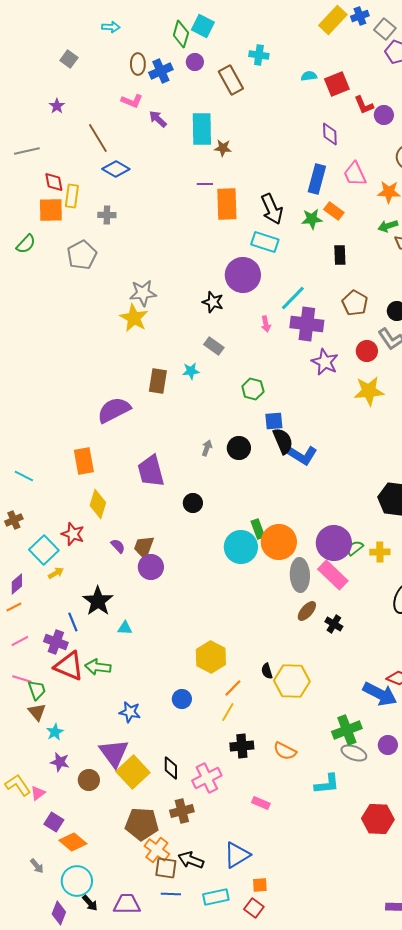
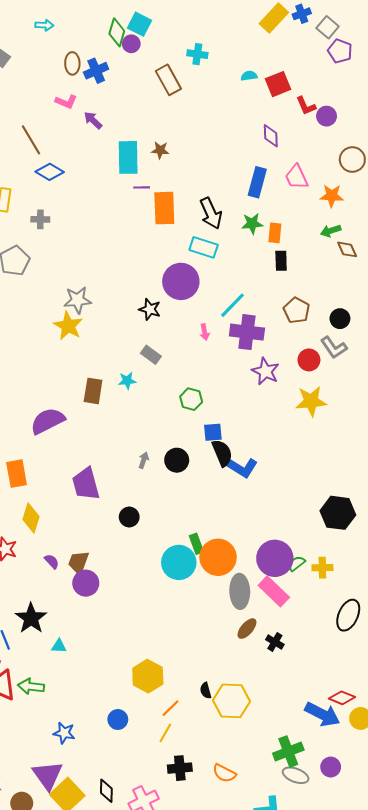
purple circle: (195, 62) -> (131, 44), moved
cyan rectangle: (202, 129) -> (128, 157), moved
orange rectangle: (334, 211) -> (275, 233), moved, turned 60

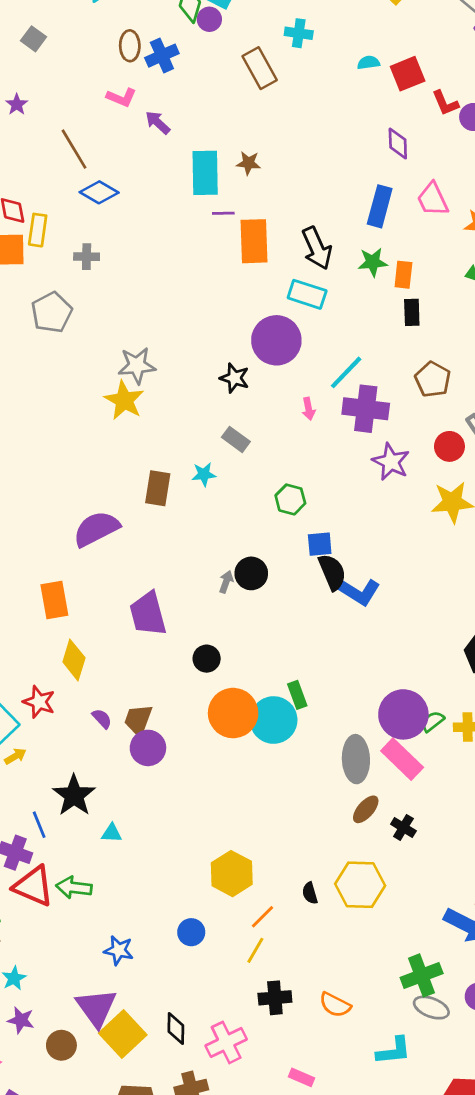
black circle: (177, 460) -> (251, 573), moved
orange circle: (218, 557) -> (233, 713), moved
yellow hexagon: (231, 701) -> (360, 885), moved

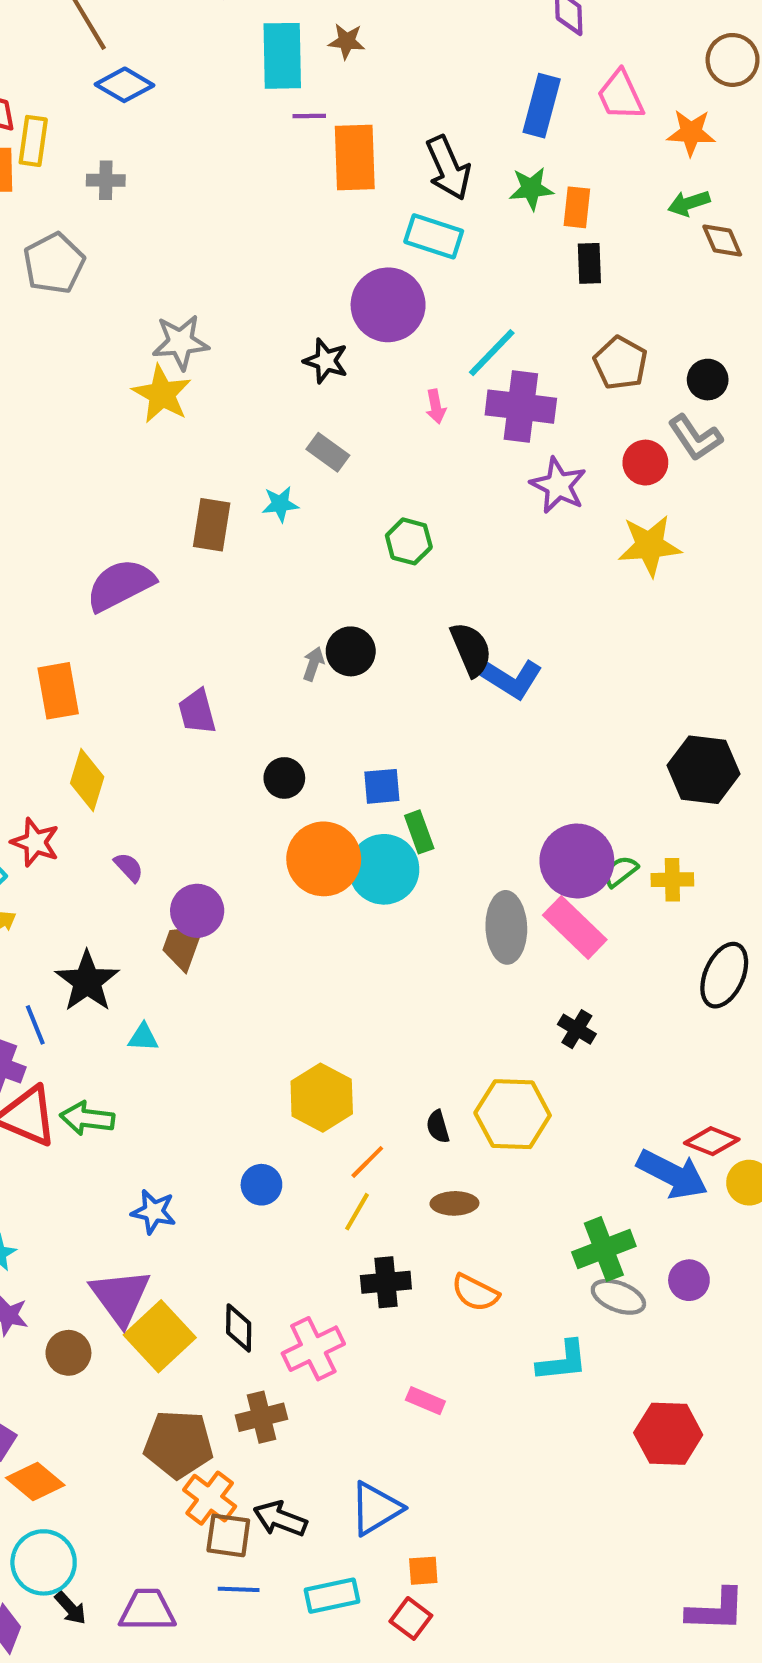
blue square: (320, 544) -> (382, 786), moved
purple trapezoid: (148, 614) -> (197, 712), size x0.7
brown trapezoid: (138, 720) -> (183, 946), moved
brown ellipse: (366, 809) -> (454, 1203), moved, turned 48

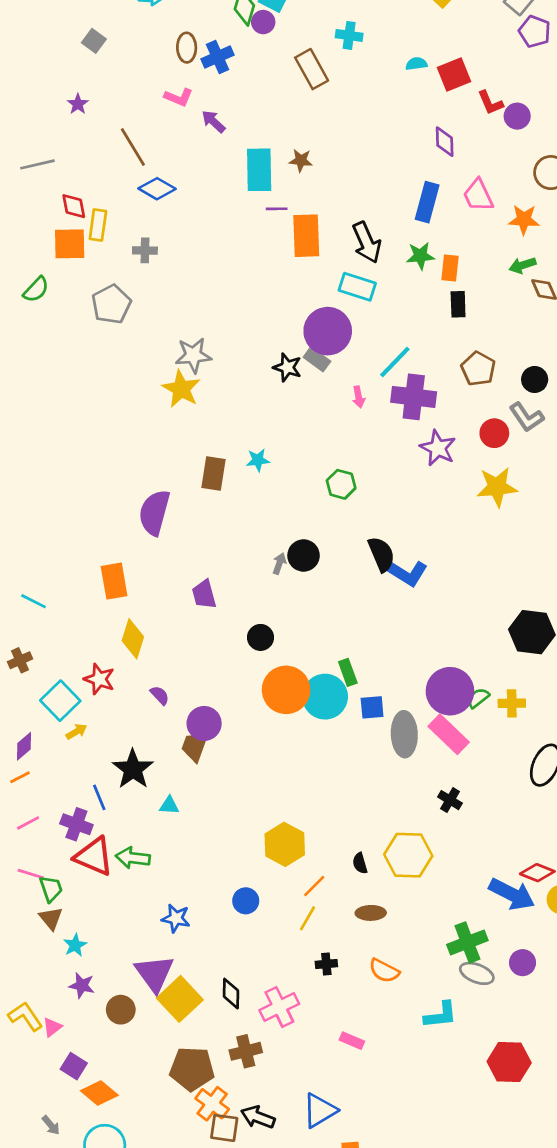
gray rectangle: (328, 452) -> (317, 359), moved
purple semicircle: (120, 585) -> (154, 512), turned -48
blue square: (382, 786) -> (372, 707), moved
black cross: (386, 1282) -> (326, 964), size x0.7

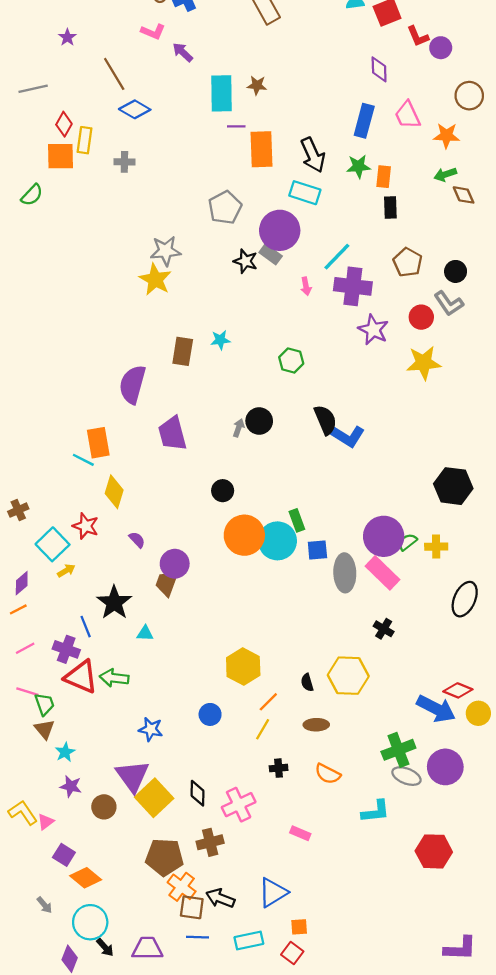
red diamond: (74, 206) -> (64, 124), turned 40
gray pentagon: (111, 304) -> (225, 208), moved
purple trapezoid: (204, 594) -> (172, 434), moved, size x1.4
cyan line: (33, 601) -> (83, 460), moved
purple circle: (523, 963) -> (445, 767), size x1.6

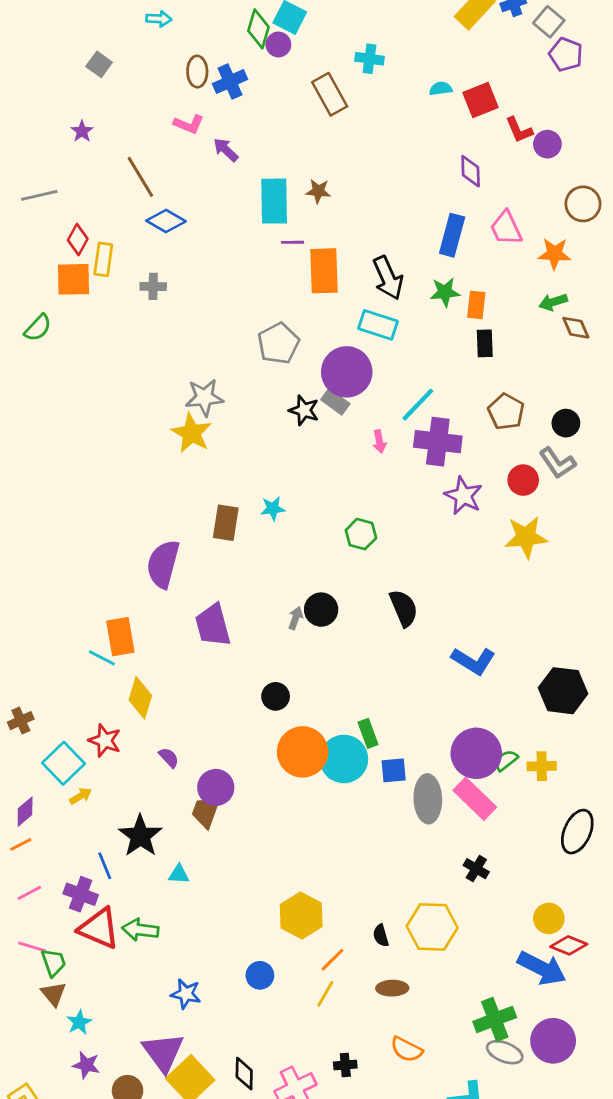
blue L-shape: (347, 436) -> (473, 661), moved
yellow circle: (478, 713) -> (549, 918), moved
black cross: (279, 768) -> (345, 1065), moved

